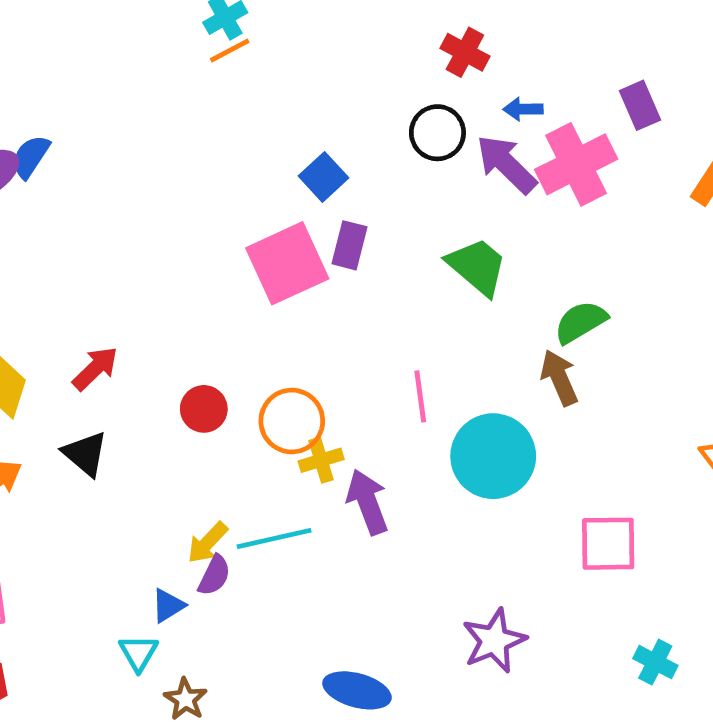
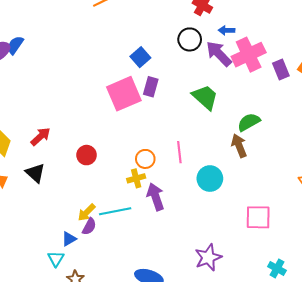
purple rectangle: (640, 105) -> (281, 69), moved
orange circle: (292, 421) -> (145, 159), moved, size x0.7
cyan circle: (493, 456) -> (210, 179), size x0.7

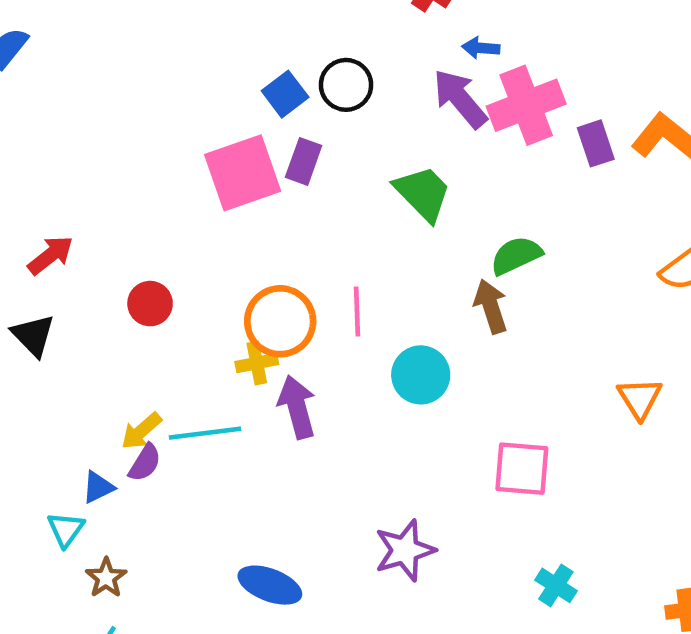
black circle: (190, 39) -> (346, 85), moved
orange circle: (145, 159) -> (280, 321), size x1.6

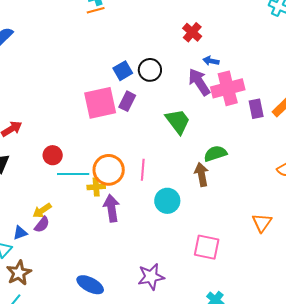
cyan line: (205, 433) -> (73, 174), moved
brown star: (106, 578) -> (19, 273), size x1.4

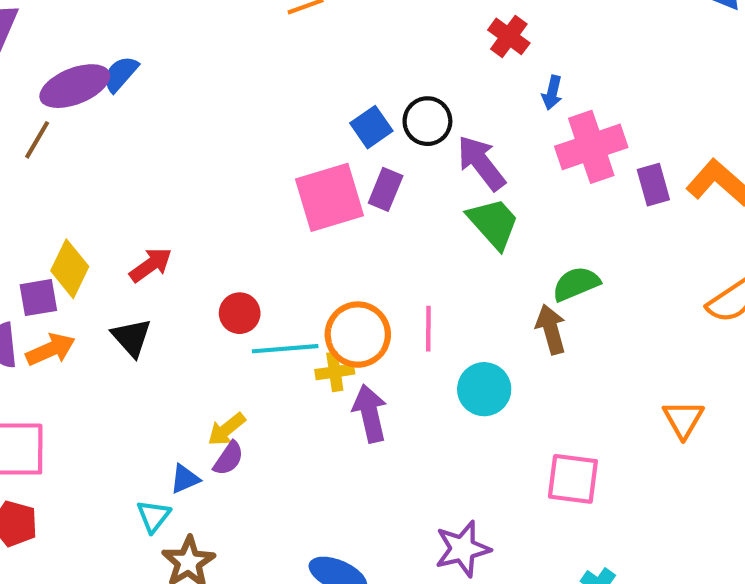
blue arrow: (211, 61) -> (552, 93), turned -84
purple arrow: (199, 82) -> (481, 163), moved

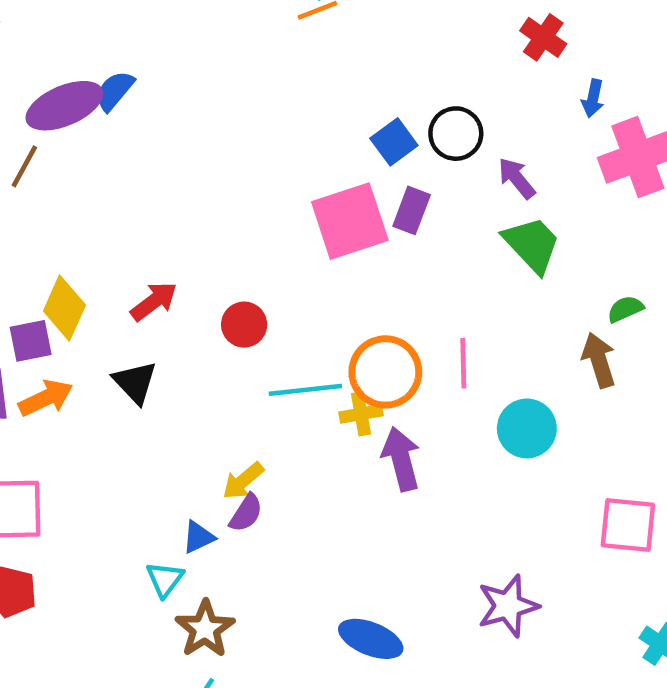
purple arrow: (481, 163) -> (517, 178), size x0.7
green semicircle: (576, 284) -> (625, 309), size x0.7
red circle: (240, 313) -> (244, 325), moved

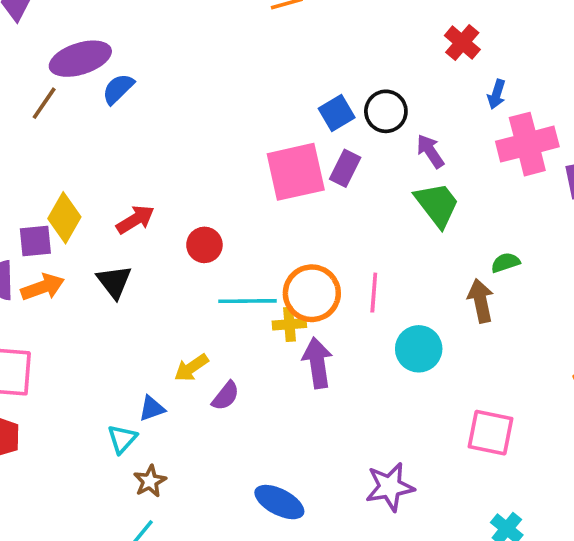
blue semicircle: (115, 91) -> (118, 89), moved
purple semicircle: (246, 513) -> (226, 396), moved
brown star: (205, 629) -> (150, 481), size x0.7

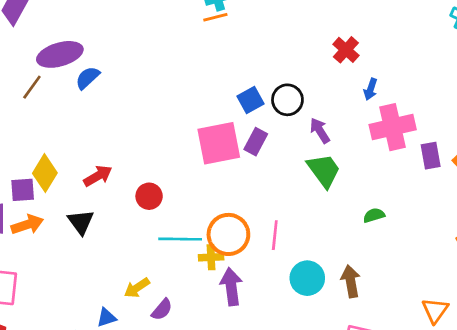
brown arrow: (481, 301) -> (351, 281), moved

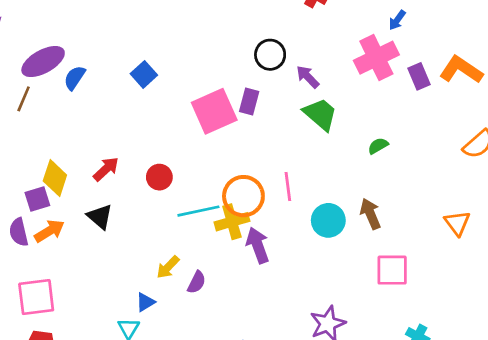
blue arrow: (371, 89) -> (397, 20), moved, turned 30
blue square: (251, 100) -> (144, 74), moved
yellow cross: (211, 257) -> (232, 222), size x1.4

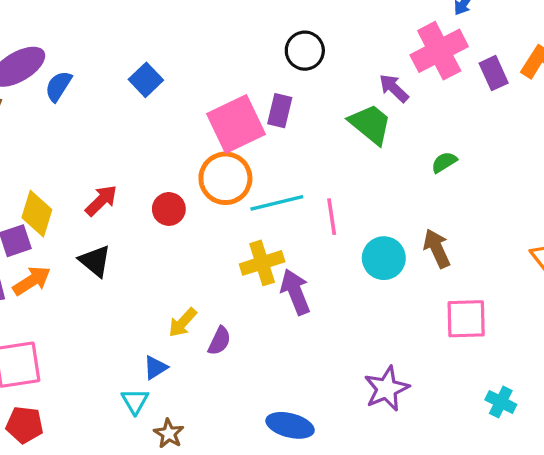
purple arrow: (308, 77) -> (394, 88), moved
orange circle: (243, 196) -> (225, 178), moved
cyan line: (198, 211) -> (277, 203), moved

